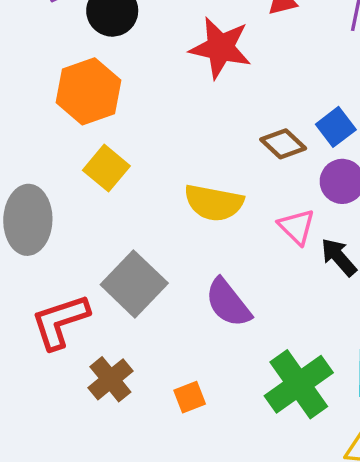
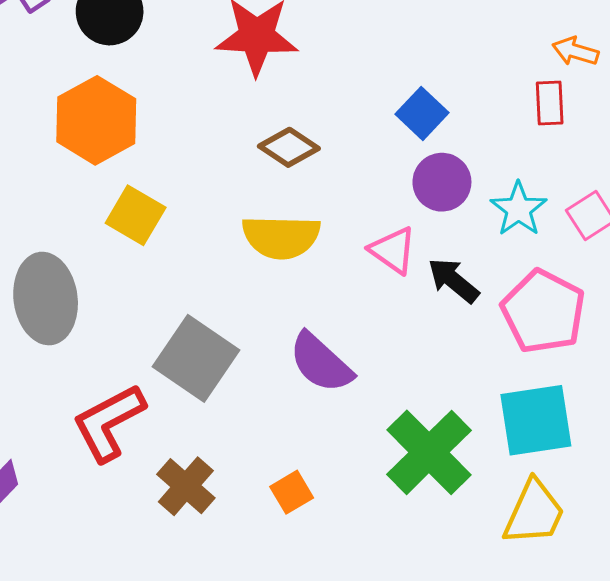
brown diamond: (283, 144) -> (289, 147), moved

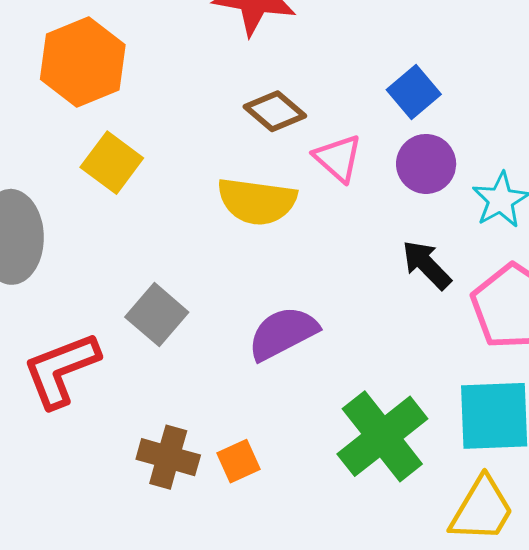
pink triangle: (393, 250) -> (338, 158), moved
gray square: (196, 358) -> (157, 315), size x0.7
purple semicircle: (321, 363) -> (283, 333), turned 104
brown cross: (186, 486) -> (168, 457), moved, turned -32

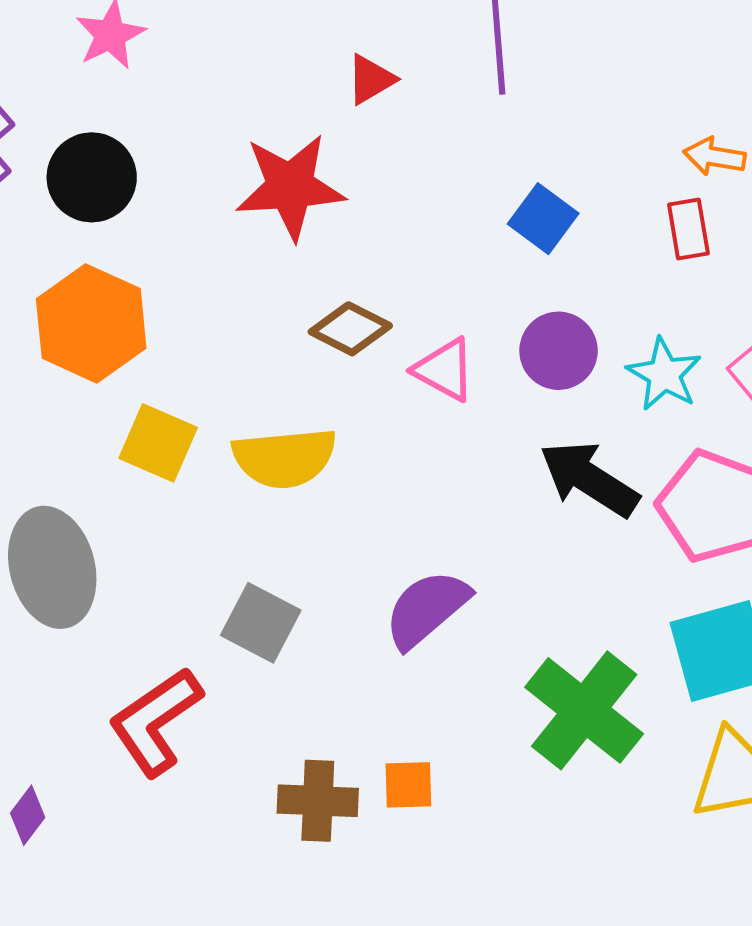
blue square: (414, 92) -> (543, 219), moved
yellow semicircle: (257, 201) -> (284, 458), moved
black arrow: (427, 265) -> (589, 479), size x1.4
orange square: (238, 461) -> (408, 785), turned 36

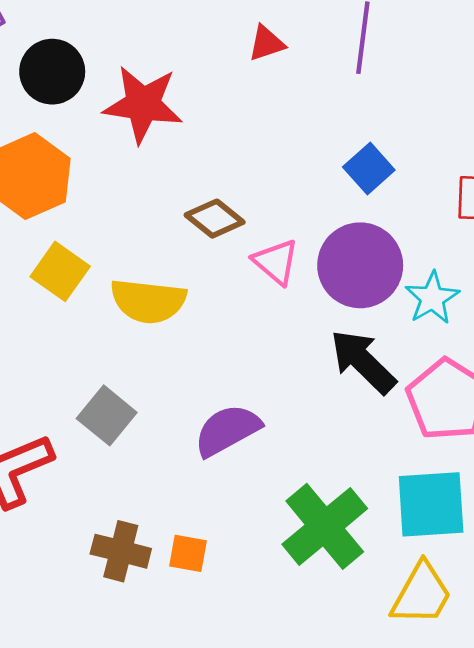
red star: (290, 187) -> (143, 104), moved
purple circle: (558, 351) -> (360, 265), size x1.5

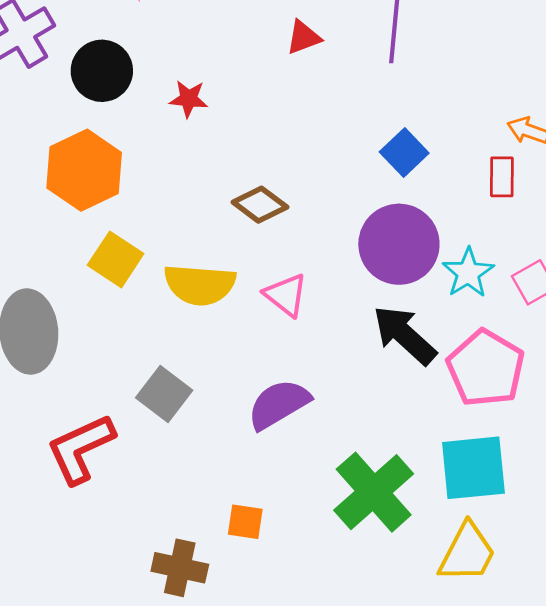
red star: (143, 104) -> (189, 99), size x0.5
pink triangle: (276, 262) -> (286, 295), moved
brown cross: (121, 551) -> (180, 568), moved

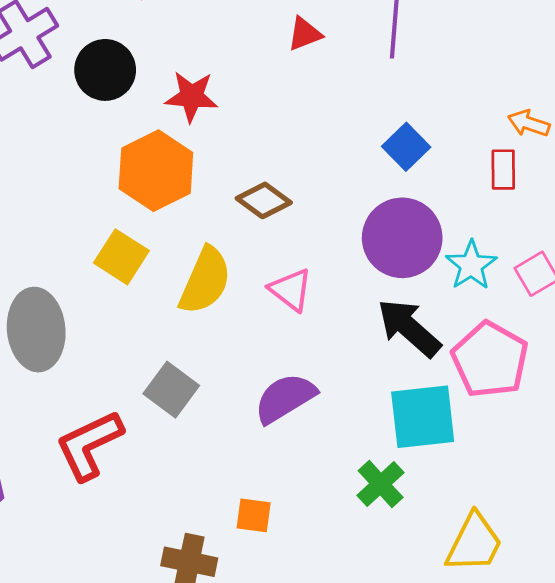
red star: (189, 99) -> (192, 97), size x1.4
orange hexagon: (84, 170) -> (156, 171), moved
yellow semicircle: (200, 285) -> (205, 281), turned -70
cyan square: (473, 468) -> (423, 417), moved
green cross: (374, 492) -> (381, 484), size x0.6

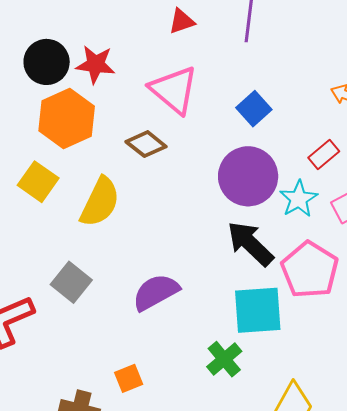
black circle: (105, 70) -> (47, 62), moved
red rectangle: (503, 170) -> (324, 155), moved, turned 48
pink triangle: (291, 290) -> (174, 90), moved, size x1.5
orange square: (254, 515) -> (129, 378), turned -32

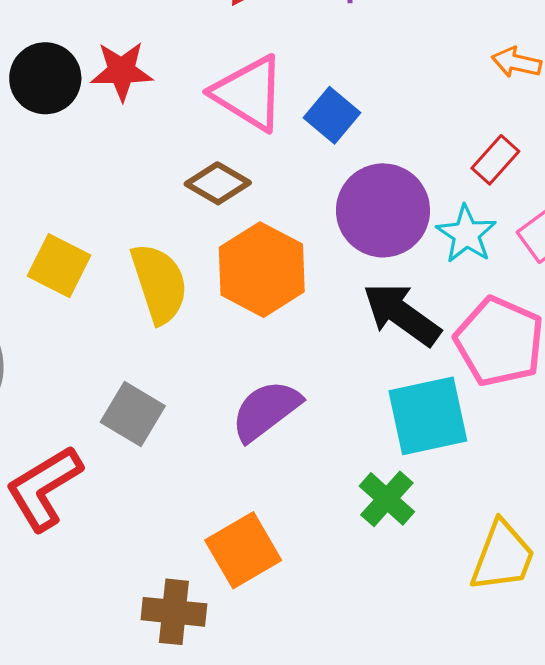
blue square: (254, 109) -> (332, 115), moved
orange hexagon: (67, 119) -> (262, 270), moved
yellow semicircle: (100, 202) -> (159, 283), turned -36
orange square: (129, 378) -> (243, 550), size x1.6

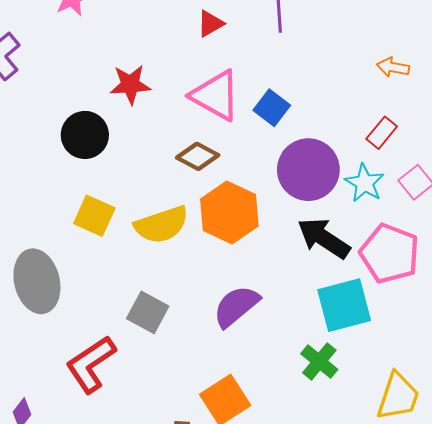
black circle: (45, 78) -> (85, 135), moved
yellow semicircle: (159, 283) -> (162, 225), turned 92

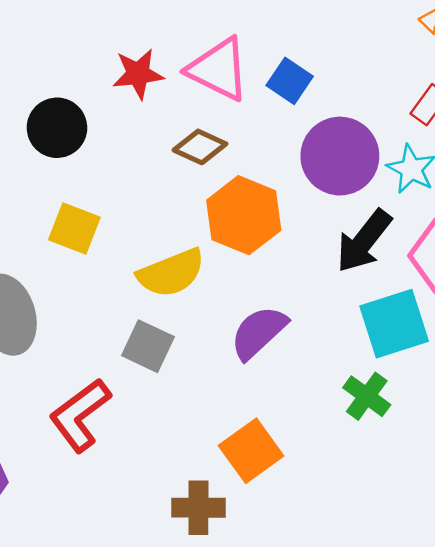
red star: (130, 84) -> (138, 74), moved
yellow semicircle: (162, 225) -> (171, 273), moved
black arrow: (324, 238) -> (364, 241), turned -82

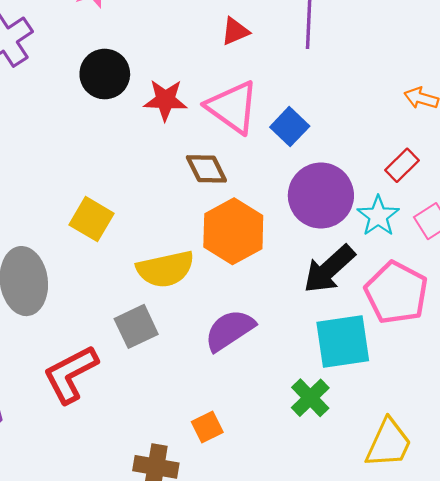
black circle: (57, 128) -> (105, 74), moved
brown diamond: (200, 147) -> (206, 169), turned 30
gray square: (148, 346) -> (136, 326), turned 30
orange square: (251, 451) -> (207, 427), size x0.6

